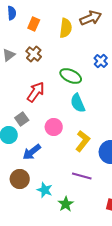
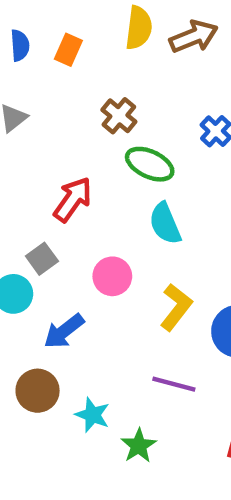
blue semicircle: (12, 13) -> (20, 45), moved
yellow semicircle: (66, 28) -> (139, 28), moved
brown cross: (34, 54) -> (119, 116), moved

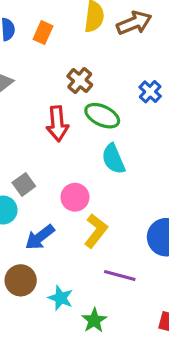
red arrow: (73, 199) -> (57, 124), moved, turned 140
yellow L-shape: (176, 307) -> (96, 231), moved

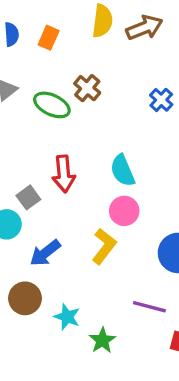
green ellipse: (102, 116) -> (52, 105), moved
red arrow: (57, 124) -> (64, 174), moved
pink circle: (75, 197) -> (124, 211), moved
purple line: (120, 276) -> (149, 307), moved

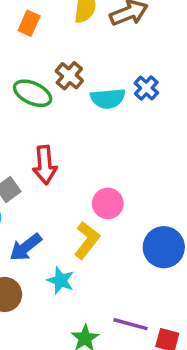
cyan semicircle: (123, 171) -> (108, 98), moved, turned -72
purple line: (149, 307) -> (131, 324), moved
cyan star: (67, 317) -> (61, 280), moved

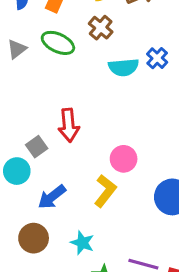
brown cross: (69, 76) -> (101, 28), moved
green ellipse: (33, 93) -> (58, 43), moved
cyan star: (61, 280) -> (82, 243), moved

